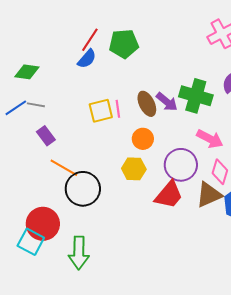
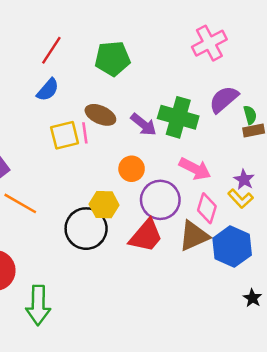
green pentagon: (124, 44) -> (112, 59), moved
blue semicircle: (87, 59) -> (48, 90), moved
brown ellipse: (147, 104) -> (100, 115), moved, turned -40
orange circle: (143, 139) -> (132, 169), moved
black circle: (83, 189) -> (86, 229), moved

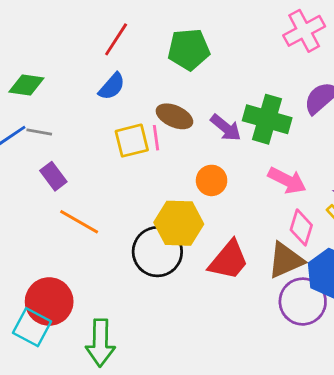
purple circle: (160, 200) -> (303, 302), moved
yellow hexagon: (104, 205) -> (179, 223), size x1.4

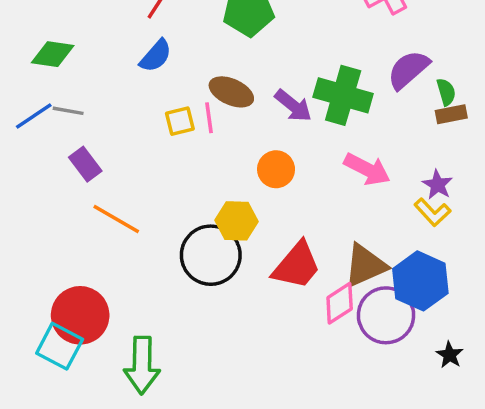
yellow square: (132, 141) -> (180, 121), size x0.7
yellow hexagon: (179, 223) -> (237, 221), size x0.7
pink diamond: (301, 227) -> (340, 303), moved, turned 40

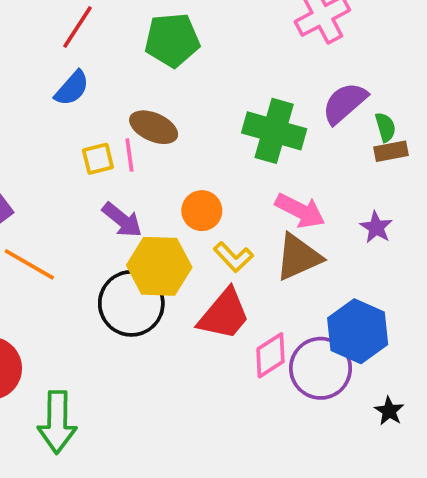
purple arrow: (293, 106) -> (122, 220), moved
yellow L-shape: (432, 212) -> (233, 257), moved
yellow hexagon: (237, 221) -> (159, 266), size x1.4
brown triangle: (365, 265) -> (298, 257), moved

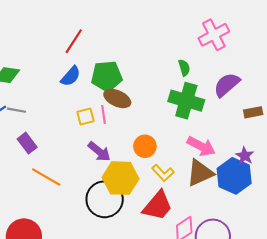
green pentagon: (172, 40) -> (107, 76), moved
green semicircle: (385, 127) -> (184, 68), moved
blue hexagon: (358, 331) -> (234, 176), moved

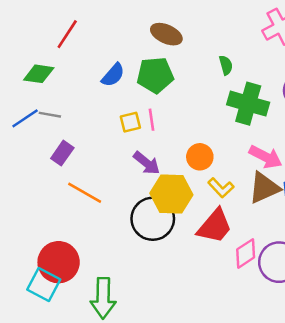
red line: (74, 41) -> (67, 34), moved
green semicircle: (184, 68) -> (226, 65), moved
brown ellipse: (117, 98) -> (166, 34), moved
purple rectangle: (27, 143) -> (62, 153), turned 72

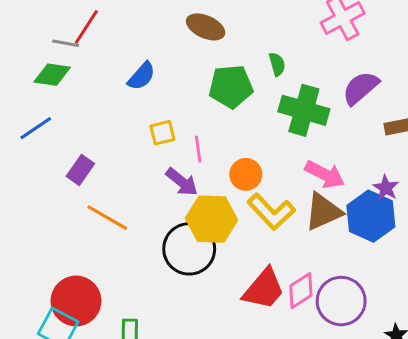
green pentagon: (155, 75) -> (231, 86), moved
gray line: (50, 115) -> (66, 43), moved
pink line: (151, 120) -> (198, 149), moved
yellow L-shape: (221, 188) -> (271, 212), size x1.5
red trapezoid: (215, 226) -> (264, 289), moved

